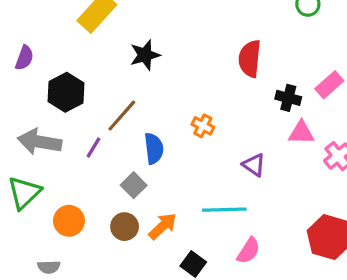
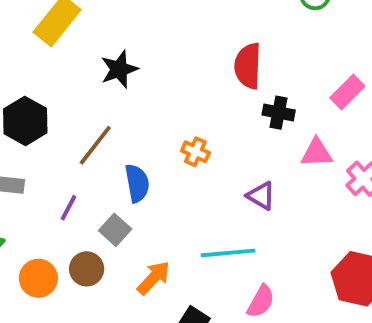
black cross: (288, 98) -> (279, 113), moved
purple line: (94, 148) -> (69, 208), moved
brown circle: (125, 227) -> (87, 269), moved

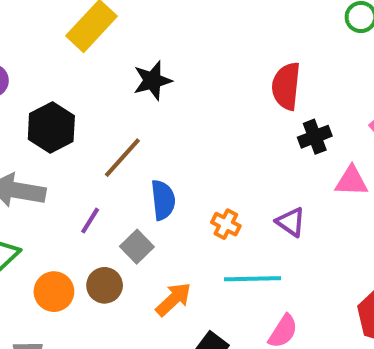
black cross: (279, 113) -> (315, 137), turned -36
orange cross: (195, 152) -> (226, 224), moved

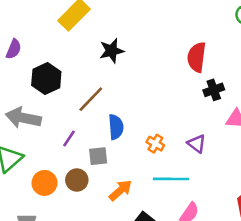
gray square: (137, 247) -> (98, 156), turned 36

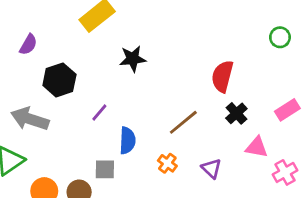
black cross: (214, 90) -> (236, 113), turned -30
brown line: (91, 99) -> (183, 122), moved
purple line: (69, 138) -> (99, 113), moved

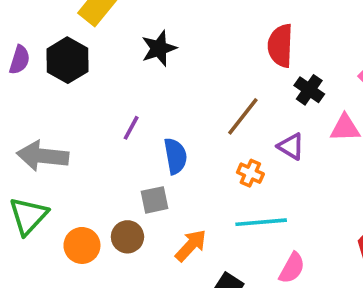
black hexagon: (59, 80) -> (67, 60), moved
orange cross: (167, 163) -> (250, 173), moved
purple triangle: (211, 168) -> (291, 146), moved

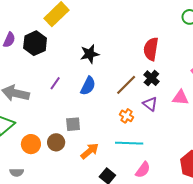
black star: (159, 48) -> (90, 54), moved
black cross: (309, 90) -> (151, 78), moved
purple line: (131, 128) -> (55, 83), moved
blue semicircle: (175, 156) -> (88, 86), moved, turned 30

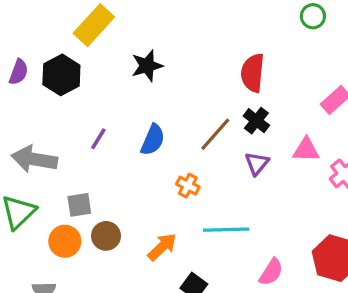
black star: (90, 54) -> (147, 66), moved
purple triangle: (150, 104) -> (257, 163), turned 35
orange cross: (127, 116) -> (188, 186), moved
gray square: (73, 124) -> (79, 205), moved
pink semicircle: (143, 170) -> (271, 272), moved

